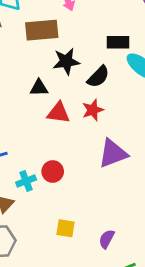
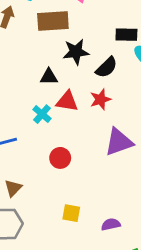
cyan cross: (26, 181) -> (42, 114), moved, turned -30
purple semicircle: (107, 239) -> (111, 224), turned 48

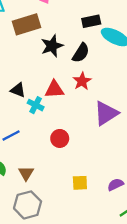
black triangle: (49, 77) -> (18, 90), moved, turned 35

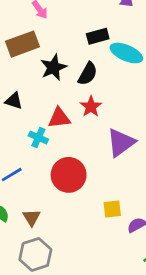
black triangle: (18, 90) -> (14, 101), moved
red circle: (60, 138) -> (69, 175), size x1.6
yellow square: (80, 183) -> (112, 209), moved

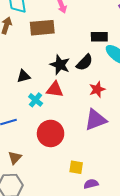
black star: (53, 67) -> (60, 65), moved, turned 30
black triangle: (14, 101) -> (24, 76), moved, turned -48
red star: (91, 107) -> (97, 89), moved

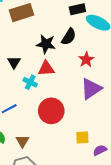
black triangle: (24, 76) -> (14, 62), turned -32

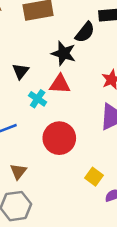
black semicircle: (69, 37) -> (85, 32), moved
yellow square: (82, 138) -> (94, 177), turned 32

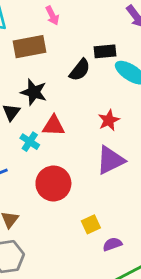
black star: (64, 53) -> (34, 92), moved
yellow square: (94, 177) -> (91, 224), turned 30

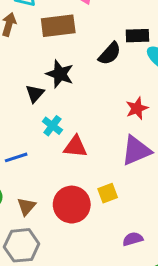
red triangle: (54, 126) -> (75, 147), moved
red circle: (53, 183) -> (72, 205), moved
yellow square: (91, 224) -> (108, 193), moved

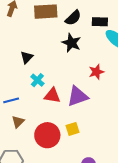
black semicircle: (110, 54) -> (73, 18), moved
black star: (60, 74) -> (71, 43), moved
purple triangle: (136, 150) -> (77, 96), moved
brown triangle: (26, 206) -> (18, 122), moved

